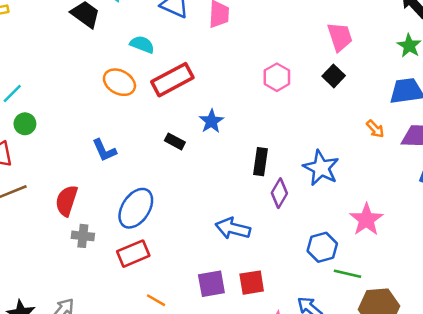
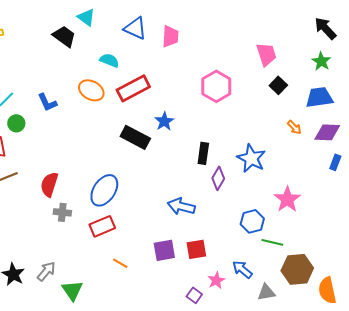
black square: (334, 76) -> (278, 85), moved
pink hexagon: (277, 77) -> (216, 86), size x1.4
black rectangle: (175, 141) -> (135, 137), size x1.8
blue L-shape: (104, 150) -> (47, 102), moved

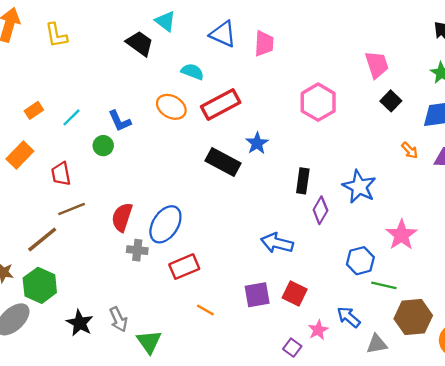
green circle: (16, 123) -> (103, 146), moved
blue ellipse: (104, 190) -> (165, 224), moved
red square: (196, 249) -> (295, 294), turned 35
gray arrow: (46, 271) -> (118, 319), turned 115

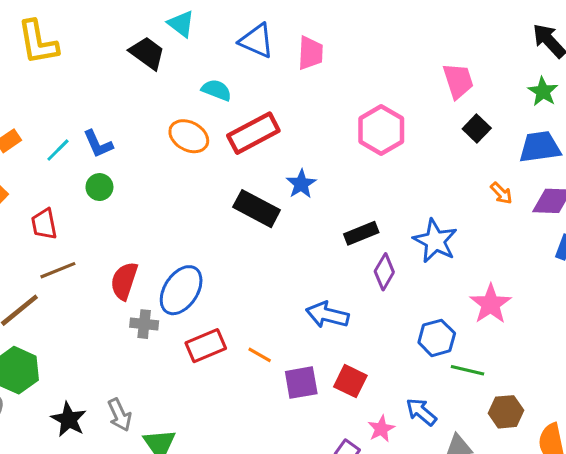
yellow L-shape: (56, 35) -> (38, 42), size x1.4
blue L-shape: (120, 121) -> (98, 144), moved
black rectangle: (303, 181) -> (361, 233), turned 60
orange line: (205, 310) -> (260, 355), moved
brown hexagon: (413, 317) -> (506, 412), size x0.7

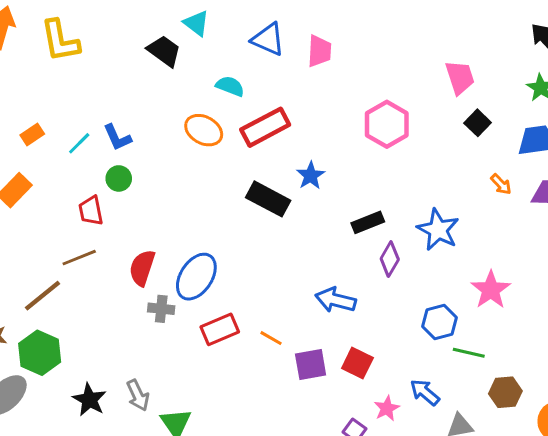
red trapezoid: (44, 224) -> (91, 211), moved

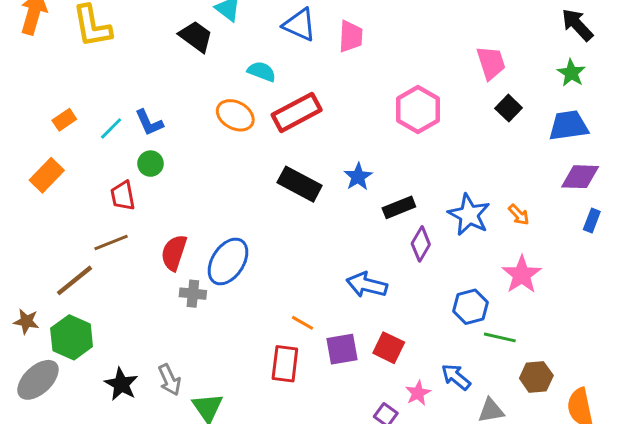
blue star: (311, 176) -> (358, 177), moved
orange arrow: (501, 184) -> (519, 215), moved
red rectangle: (220, 329) -> (285, 364), moved, turned -60

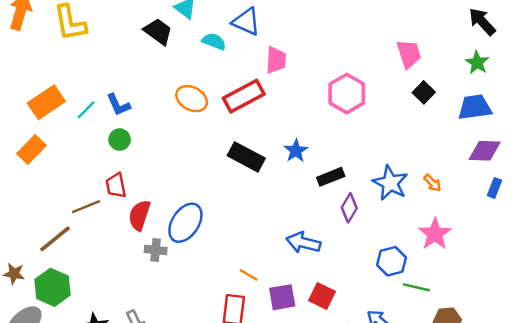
pink trapezoid: (351, 36) -> (276, 60), moved
cyan semicircle: (262, 71) -> (214, 41), moved
orange rectangle: (64, 120) -> (46, 102), size x1.8
red trapezoid: (123, 196) -> (116, 185), moved

